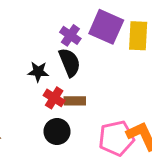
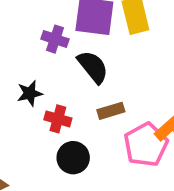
black semicircle: (70, 62) -> (93, 67), moved
brown rectangle: (75, 101) -> (111, 111), moved

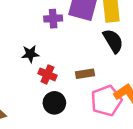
purple cross: (55, 39) -> (53, 19), turned -30
black semicircle: (93, 67) -> (113, 41), moved

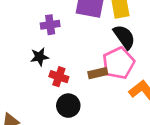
purple cross: (53, 19) -> (50, 25), moved
pink pentagon: (106, 101) -> (119, 63), moved

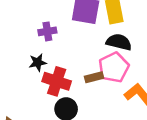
black semicircle: (124, 37) -> (119, 42), turned -40
red cross: (59, 77) -> (57, 81), size x1.5

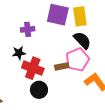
black semicircle: (119, 42) -> (82, 40), turned 30

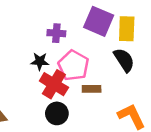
pink pentagon: (77, 60) -> (73, 66), moved, turned -30

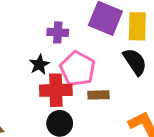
black star: (40, 61) -> (39, 65), turned -30
red cross: (54, 84) -> (56, 90), turned -32

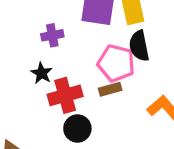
black semicircle: (135, 62) -> (139, 46), turned -144
pink pentagon: (78, 69) -> (116, 63), moved

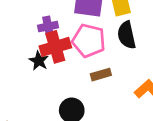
pink pentagon: (116, 63) -> (89, 41), moved
red cross: (65, 95) -> (55, 47), moved

